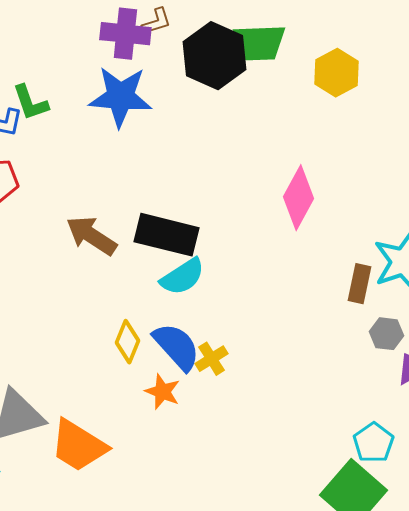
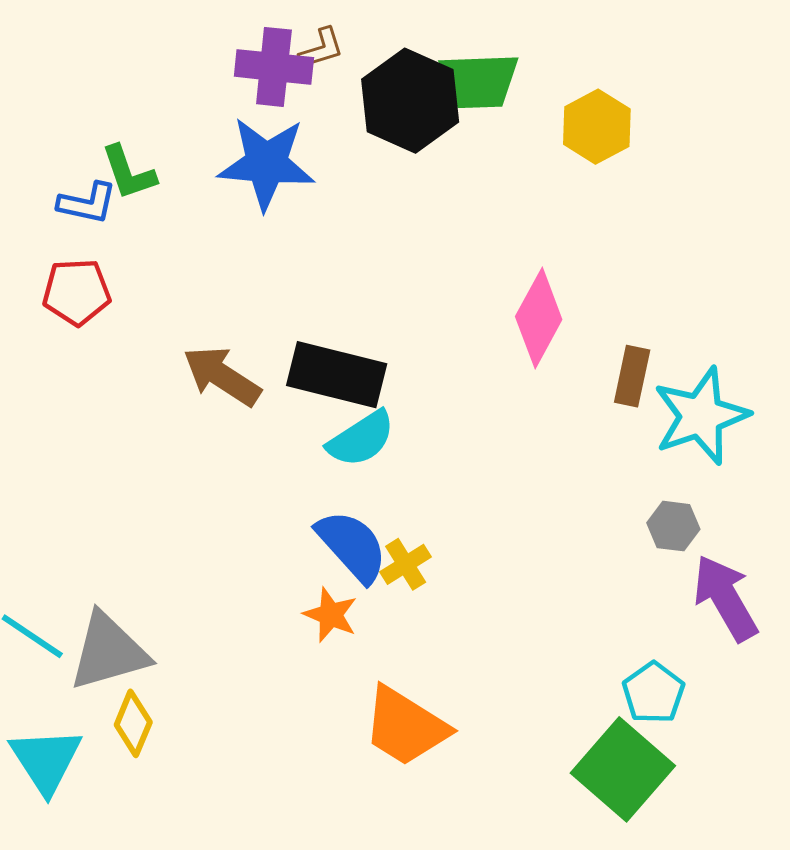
brown rectangle: (359, 284) -> (632, 376), moved
yellow diamond: (127, 342) -> (133, 723), moved
orange trapezoid: (78, 446) -> (406, 727), moved

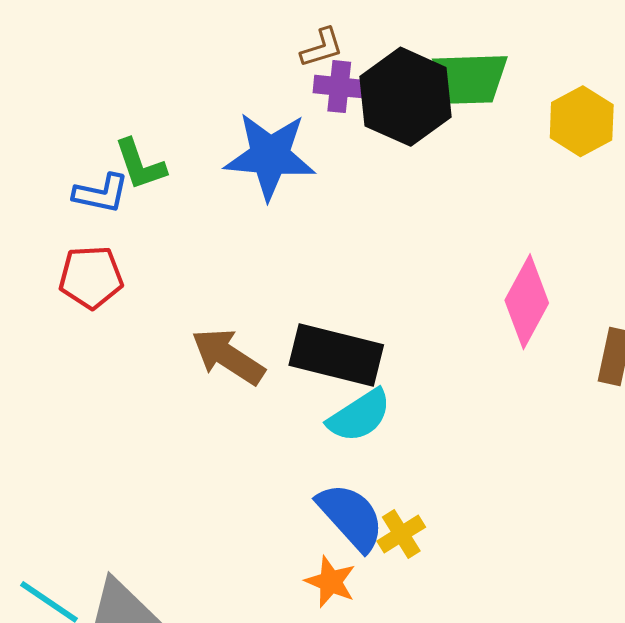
purple cross: (274, 67) -> (339, 87), moved, size x0.7

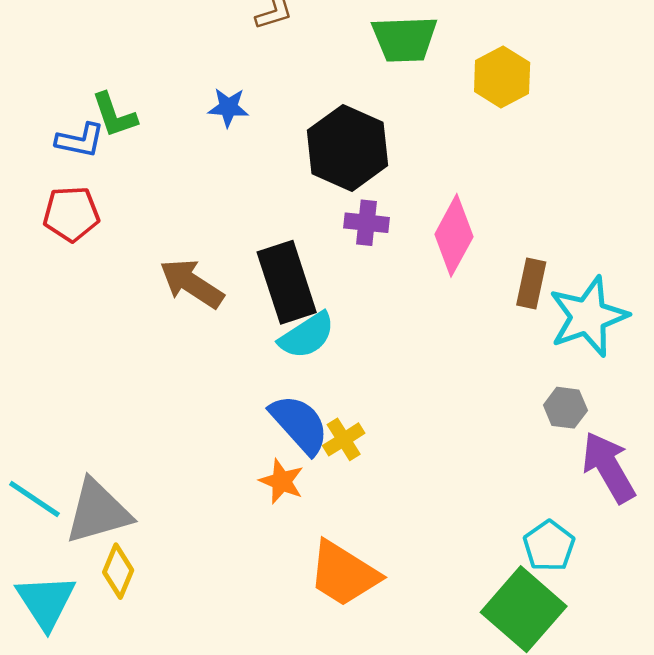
purple cross: (339, 87) -> (366, 223), moved
black hexagon: (406, 97) -> (347, 148), moved
blue star: (270, 156) -> (228, 107), size x0.5
black rectangle: (336, 355) -> (287, 282), turned 58

